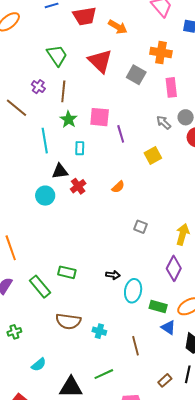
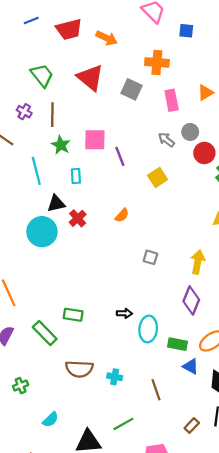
cyan circle: (45, 196) -> (42, 232), size x1.4

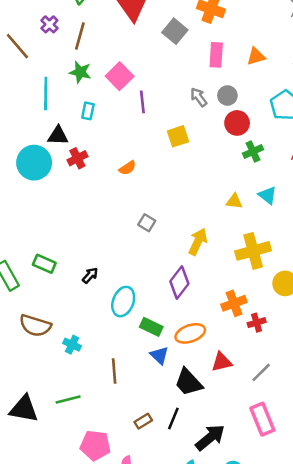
pink square: (95, 140) -> (120, 76), turned 30
green star: (61, 145) -> (80, 72), turned -30
black arrow: (124, 313) -> (90, 275), moved, turned -64

